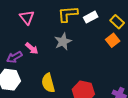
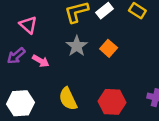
orange square: (113, 40) -> (109, 48), moved
purple arrow: (14, 57) -> (16, 56), moved

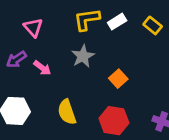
orange square: (109, 48) -> (118, 79), moved

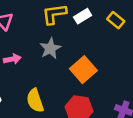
pink arrow: (42, 68) -> (12, 59), turned -49
orange square: (118, 79) -> (83, 70), size x1.5

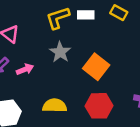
white rectangle: (83, 16) -> (86, 15), turned 42
yellow semicircle: (35, 101) -> (55, 106), turned 120

